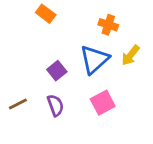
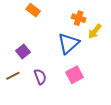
yellow arrow: (130, 55) -> (95, 31), moved
purple square: (57, 71) -> (23, 51), moved

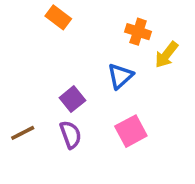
blue triangle: (68, 43) -> (120, 76), size x0.7
purple square: (23, 51) -> (72, 99), moved

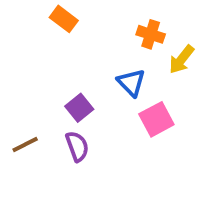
blue triangle: (120, 76) -> (131, 83), turned -32
pink square: (131, 131) -> (156, 119), moved

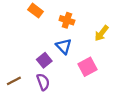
orange cross: (151, 34) -> (67, 20), moved
blue triangle: (131, 83) -> (64, 46), moved

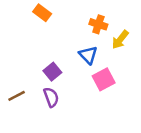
orange cross: (67, 20) -> (98, 24), moved
blue triangle: (64, 46) -> (88, 55), moved

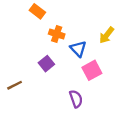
orange cross: (98, 24) -> (57, 34), moved
purple semicircle: (51, 97) -> (76, 99), moved

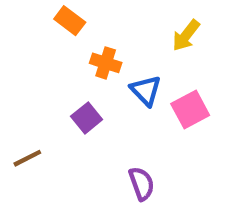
yellow arrow: (107, 35) -> (186, 35), moved
pink square: (92, 70) -> (190, 110), moved

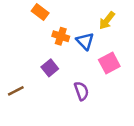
blue triangle: (146, 90) -> (85, 41), moved
purple semicircle: (142, 184) -> (81, 91), moved

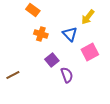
orange cross: (61, 36) -> (41, 34), moved
purple square: (50, 68) -> (52, 60), moved

